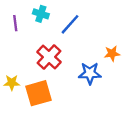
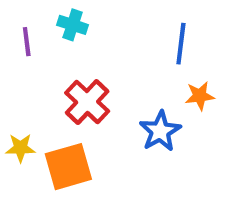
blue line: (70, 24) -> (181, 44), moved, turned -35
blue star: (90, 73) -> (160, 131), turned -30

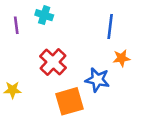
blue star: (160, 131) -> (97, 80), turned -30
orange square: (68, 167) -> (70, 101), moved

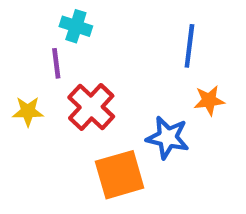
purple line: (16, 25) -> (56, 63), moved
yellow star: (12, 90) -> (28, 111), moved

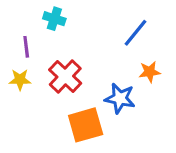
blue line: (189, 46) -> (136, 33), turned 32
purple line: (56, 63) -> (26, 47), moved

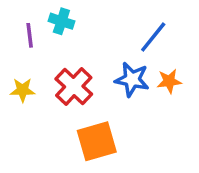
purple line: (26, 47) -> (30, 35), moved
blue star: (120, 98) -> (132, 79), moved

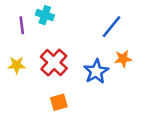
blue star: (132, 79) -> (96, 71), moved, turned 30
orange square: (97, 141) -> (59, 102), moved, size x0.6

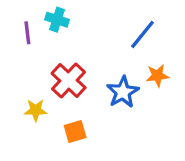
yellow star: (17, 65) -> (36, 110), moved

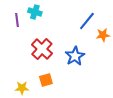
orange star: (157, 76) -> (103, 35), moved
yellow star: (36, 110) -> (22, 88), moved

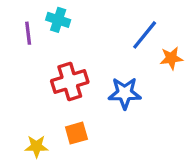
red cross: (42, 49) -> (70, 82), turned 30
blue star: (75, 56) -> (125, 93), turned 30

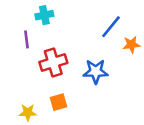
cyan cross: (58, 20) -> (44, 15), turned -30
purple line: (28, 33) -> (26, 39), moved

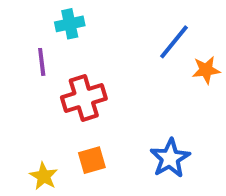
blue star: (96, 71) -> (170, 158), moved, turned -30
yellow star: (28, 112) -> (44, 176), turned 30

